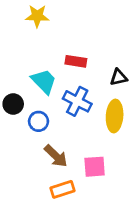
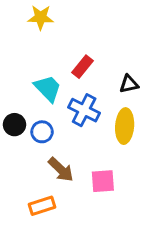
red rectangle: (76, 61) -> (83, 67), turned -60
black circle: (13, 104) -> (14, 125), moved
orange rectangle: (63, 189) -> (42, 206), moved

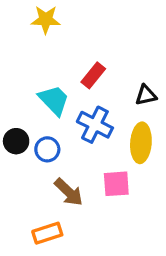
pink square: (103, 181) -> (116, 184), moved

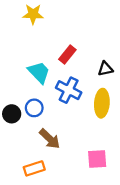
black circle: (16, 141) -> (12, 114), moved
pink square: (116, 184) -> (97, 159), moved

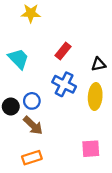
cyan trapezoid: (39, 72) -> (19, 59), moved
brown arrow: (50, 139) -> (33, 125), moved

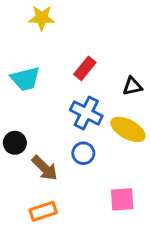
cyan trapezoid: (19, 59) -> (25, 79), turned 120
yellow ellipse: (95, 96) -> (128, 129), turned -65
blue circle: (32, 101) -> (83, 153), moved

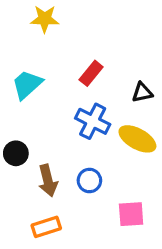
cyan trapezoid: (25, 79) -> (27, 85), turned 152
blue circle: (83, 153) -> (89, 180), moved
brown arrow: (45, 168) -> (48, 180), turned 32

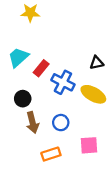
red rectangle: (91, 73) -> (41, 68), moved
black circle: (16, 153) -> (23, 99), moved
orange rectangle: (46, 227) -> (51, 154), moved

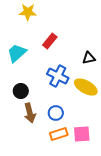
red rectangle: (41, 68) -> (50, 41), moved
orange rectangle: (51, 154) -> (59, 134), moved

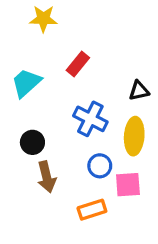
yellow ellipse: (86, 87) -> (134, 136), turned 65
blue circle: (56, 113) -> (100, 166), moved
pink square: (82, 134) -> (128, 185), moved

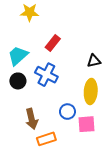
blue cross: (90, 119) -> (46, 75), moved
black circle: (32, 142) -> (18, 81), moved
orange rectangle: (92, 210) -> (46, 139), moved

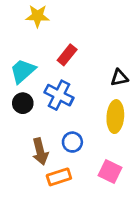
blue circle: (67, 112) -> (72, 142), moved
pink square: (86, 124) -> (110, 172), moved, turned 30

